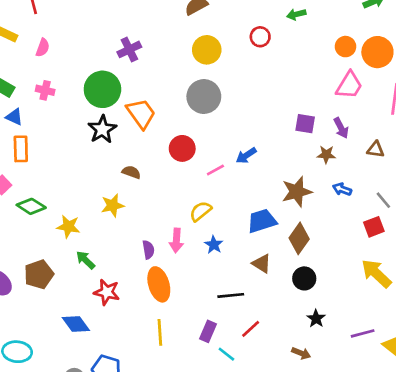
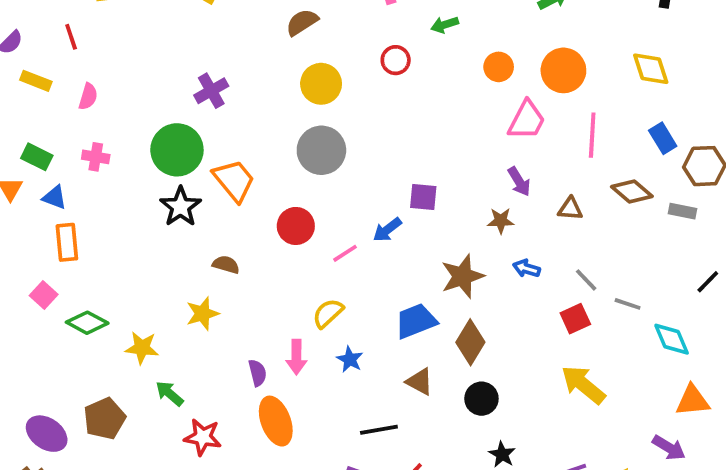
orange circle: (345, 47) -> (499, 67), moved
purple square: (305, 124) -> (423, 197), moved

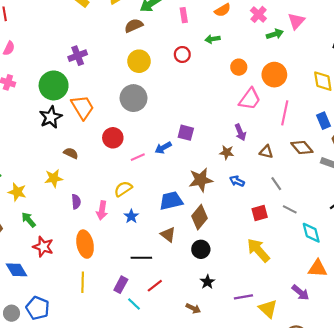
gray line: (586, 280) -> (276, 184), moved
purple semicircle: (258, 373) -> (76, 202), moved

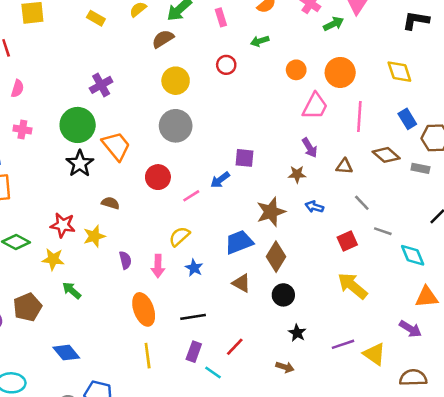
red star: (43, 247) -> (63, 225), moved
black line: (141, 258) -> (193, 317), moved

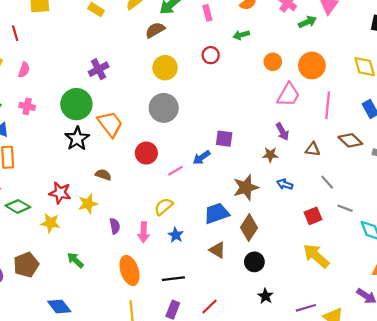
green arrow: (72, 290) -> (75, 260), moved

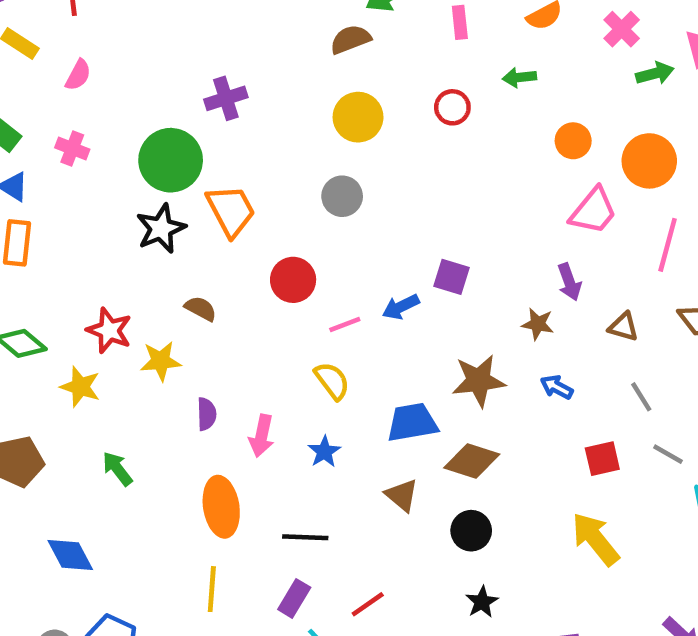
gray circle: (164, 108) -> (342, 196), size x0.7
yellow semicircle: (164, 207) -> (332, 381), moved, turned 84
brown diamond: (249, 228) -> (472, 461), turned 65

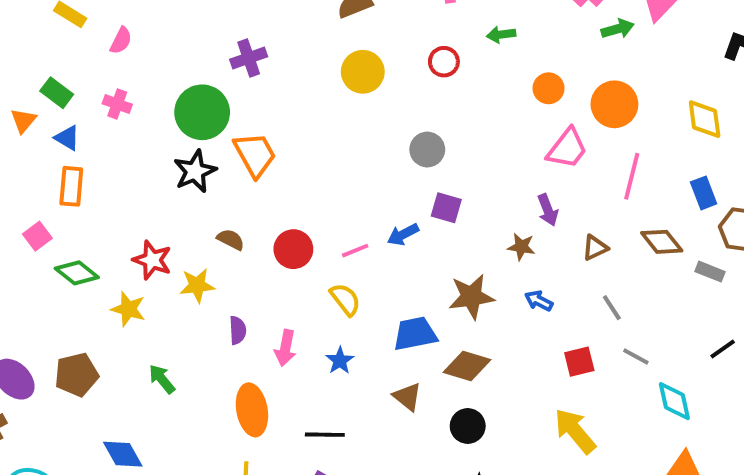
gray circle: (342, 196) -> (427, 150), moved
red circle: (293, 280) -> (293, 249), moved
brown triangle: (623, 327) -> (595, 248), turned -40

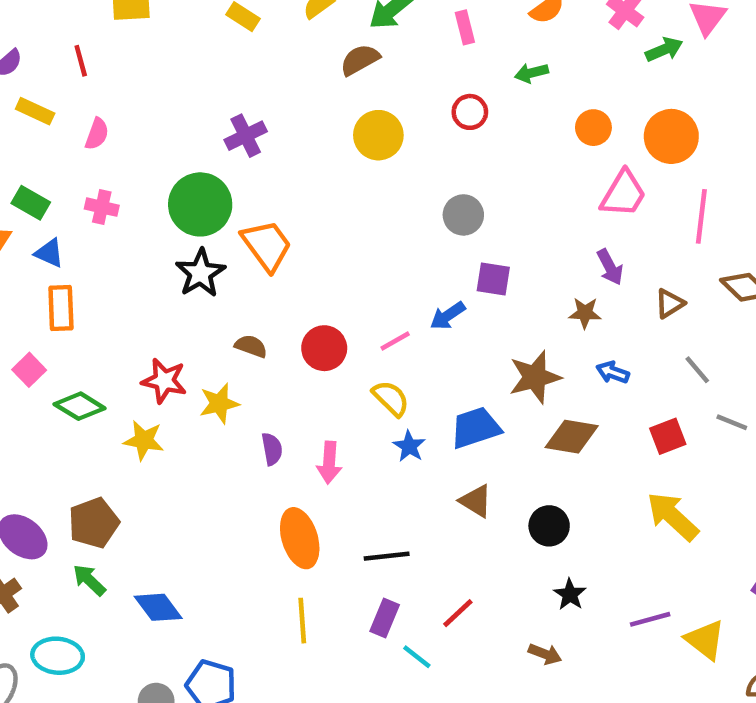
blue star: (340, 361) -> (409, 446), moved
brown diamond: (467, 366) -> (572, 437), moved
green arrow: (162, 379) -> (89, 580), moved

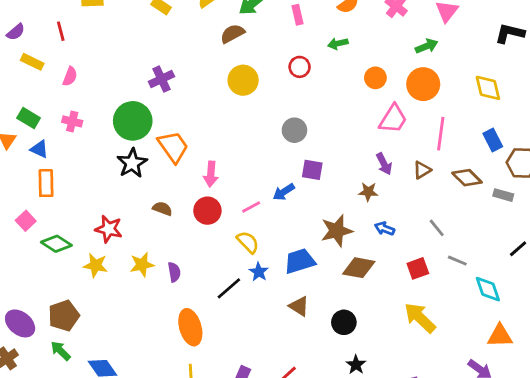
green arrow: (664, 50) -> (427, 46), moved
brown triangle: (670, 303) -> (422, 170), moved
yellow star: (219, 403) -> (142, 265), moved
pink arrow: (329, 463) -> (211, 174), moved
black line: (387, 556) -> (229, 288), moved, turned -36

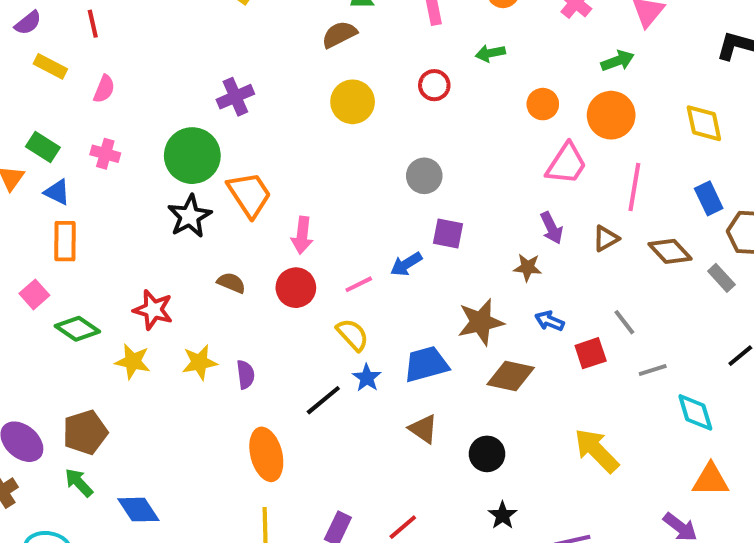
gray rectangle: (503, 195) -> (721, 278), turned 30
gray line: (457, 261) -> (653, 370), turned -42
red square: (418, 268) -> (591, 353), moved

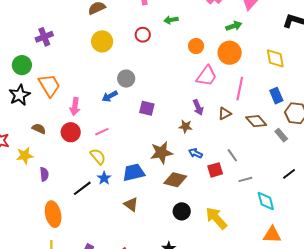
green circle: (192, 156) -> (22, 65), size x0.7
gray circle: (424, 176) -> (126, 79), moved
blue arrow: (406, 264) -> (110, 96), moved
yellow star: (199, 362) -> (25, 156), moved
black circle: (487, 454) -> (182, 211), moved

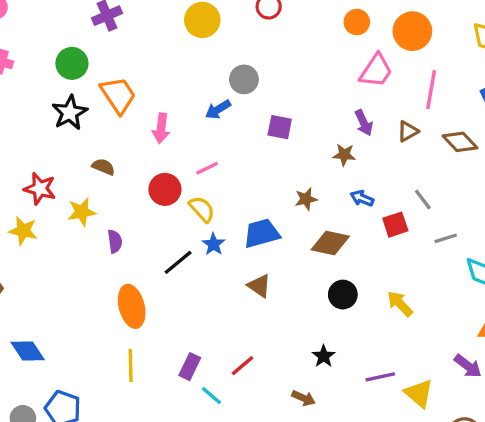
red circle: (71, 132) -> (165, 189), moved
brown star: (161, 153) -> (306, 199), size x0.6
yellow arrow: (216, 218) -> (400, 304), size x0.7

